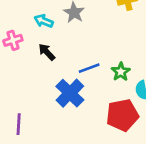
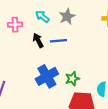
blue line: (89, 68) -> (58, 41), moved
green star: (121, 72) -> (72, 79), moved

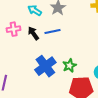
pink cross: (15, 25) -> (14, 29), moved

